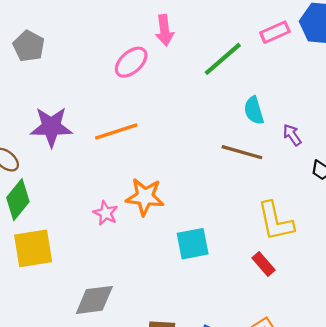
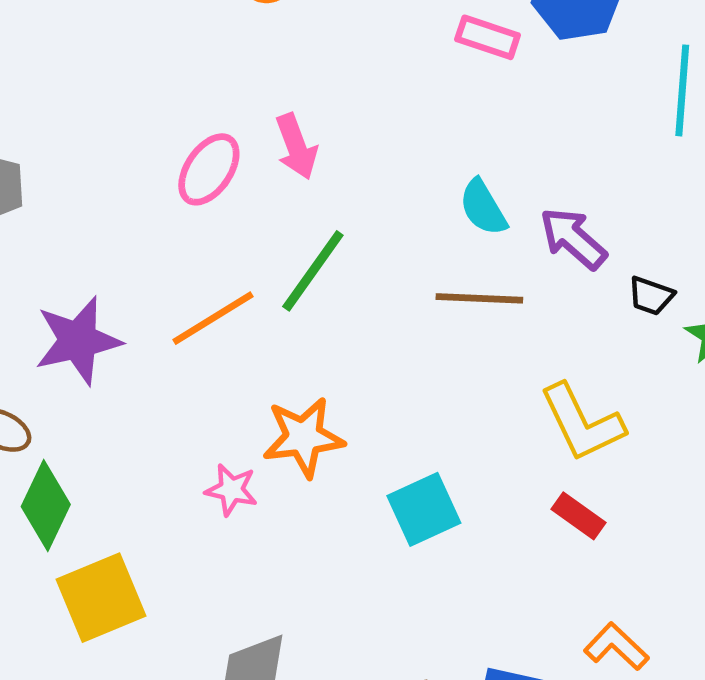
pink arrow: (165, 30) -> (296, 146), moved
pink rectangle: (275, 32) -> (488, 37), turned 56
green line: (223, 59) -> (313, 271), moved
purple arrow: (292, 135) -> (573, 238), size x1.5

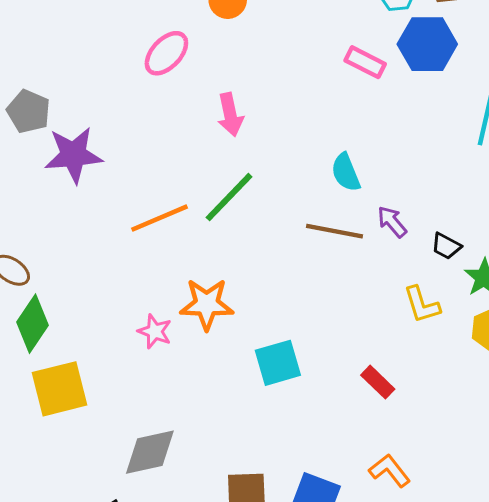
pink ellipse: (209, 169) -> (166, 53), moved
purple arrow: (573, 238) -> (392, 222), moved, size x0.7
purple star: (78, 341) -> (74, 155), moved
yellow L-shape: (582, 423) -> (422, 305), moved, size x0.7

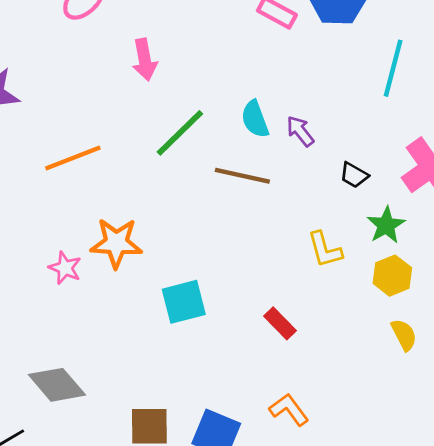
green line: (229, 197) -> (180, 133), moved
purple arrow: (392, 222) -> (300, 131), moved
black trapezoid: (446, 246) -> (354, 175), moved
gray diamond: (150, 452) -> (57, 385), turned 60

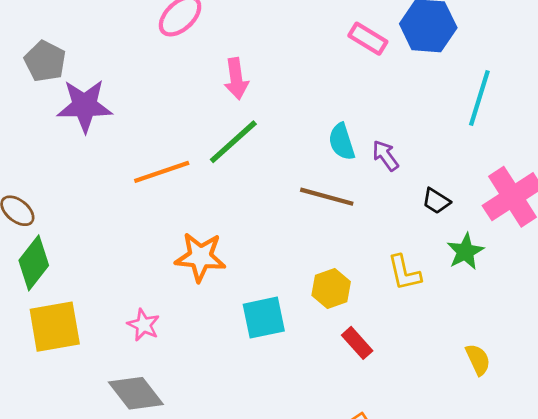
green line: (180, 133) -> (233, 142), moved
pink star: (65, 268) -> (143, 325), moved
yellow hexagon: (392, 276) -> (331, 289), moved

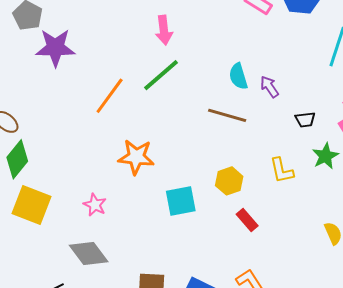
orange line: (162, 172) -> (110, 96), turned -36
black trapezoid: (436, 201) -> (305, 120), turned -40
yellow square: (55, 327) -> (31, 205), turned 30

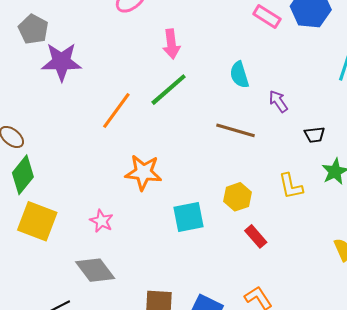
cyan semicircle: (238, 76) -> (239, 75), moved

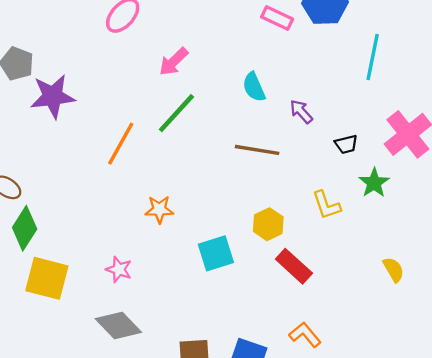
pink arrow: (171, 44) -> (174, 62), turned 60
orange star: (143, 172) -> (159, 209), size x0.7
red rectangle: (256, 236) -> (294, 266), size x1.4

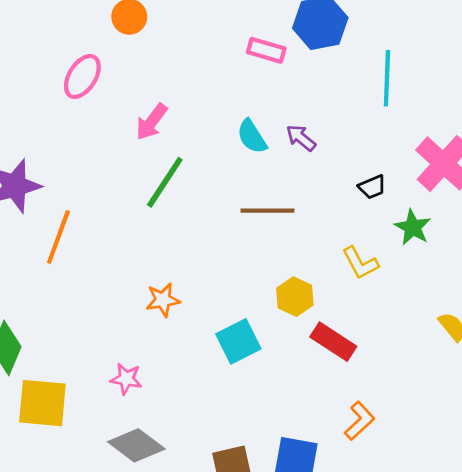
purple arrow: (301, 112) -> (301, 138), moved
orange line: (121, 144) -> (58, 237), moved
orange L-shape: (305, 335) -> (360, 421), turned 96

